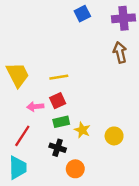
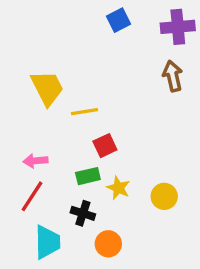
yellow trapezoid: (18, 75) -> (47, 88), moved
red square: (58, 101) -> (105, 146), moved
pink arrow: (35, 107) -> (35, 161), moved
cyan trapezoid: (18, 168) -> (47, 242), moved

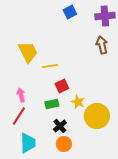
pink arrow: (35, 161) -> (21, 95), turned 80
yellow star: (118, 188) -> (78, 102), moved
yellow circle: (164, 196) -> (97, 116), size x1.6
black cross: (83, 213) -> (60, 126), moved, turned 32

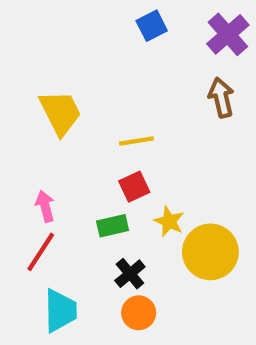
purple cross: (105, 16) -> (228, 34), turned -36
yellow line: (50, 66) -> (136, 141), moved

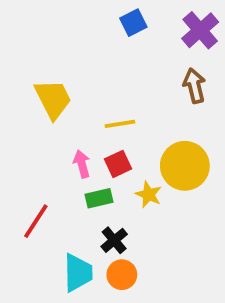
pink arrow: (45, 206) -> (82, 164), moved
yellow circle: (210, 252) -> (185, 166), moved
cyan trapezoid: (60, 311) -> (78, 273), moved

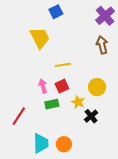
blue square: (133, 23) -> (56, 12), moved
yellow trapezoid: (53, 99) -> (40, 38), moved
yellow circle: (185, 166) -> (97, 87), size x0.7
black cross: (114, 240) -> (91, 116), moved

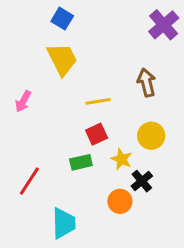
blue square: (56, 12) -> (62, 19), moved, turned -32
brown arrow: (102, 45) -> (147, 83), moved
pink arrow: (43, 86) -> (23, 101), moved, turned -136
orange circle: (64, 144) -> (120, 201), moved

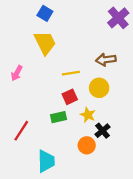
brown arrow: (147, 83) -> (106, 60), turned -84
yellow circle: (151, 136) -> (99, 88), moved

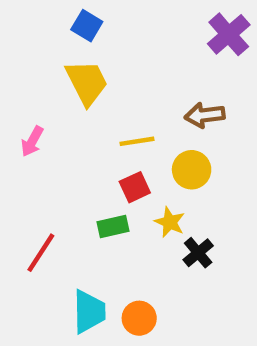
orange circle: (87, 145) -> (139, 318), moved

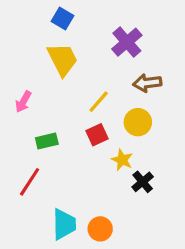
purple cross: (229, 34) -> (127, 42), moved
yellow line: (137, 141) -> (99, 102), turned -40
green rectangle: (113, 226) -> (47, 141), moved

